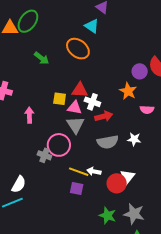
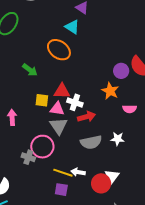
green arrow: (41, 58) -> (30, 70), moved

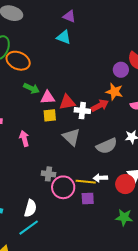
orange ellipse: (59, 50) -> (18, 61), moved
pink triangle: (57, 109) -> (48, 97), moved
red arrow: (87, 117) -> (100, 105), moved
pink circle: (42, 147) -> (63, 187), moved

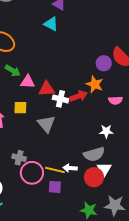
yellow square: (50, 115) -> (20, 108), moved
gray semicircle: (107, 146) -> (94, 154), moved

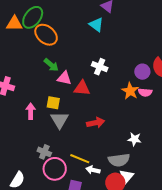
red arrow: (79, 96) -> (96, 123), moved
white cross: (60, 99) -> (100, 67), moved
pink semicircle: (115, 100) -> (145, 92), moved
gray triangle: (46, 124) -> (60, 120), moved
yellow line: (55, 170) -> (80, 159), moved

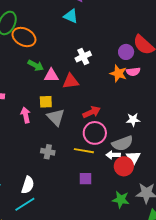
white cross: (100, 67) -> (83, 57), turned -35
pink circle: (55, 169) -> (95, 133), moved
white arrow: (93, 170) -> (113, 155), moved

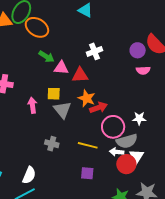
orange star: (118, 73) -> (87, 98), moved
pink circle: (95, 133) -> (113, 127), moved

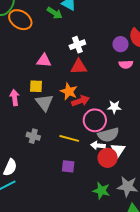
green arrow: (46, 57) -> (55, 13), moved
red triangle: (80, 75) -> (79, 67), moved
white star: (139, 118) -> (114, 107), moved

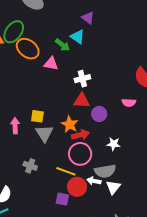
purple circle: (120, 44) -> (99, 114), moved
pink triangle: (44, 61) -> (51, 64), moved
pink circle: (95, 120) -> (80, 154), moved
red circle: (108, 158) -> (77, 187), moved

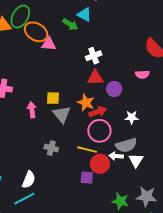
pink triangle: (51, 64) -> (49, 44), moved

